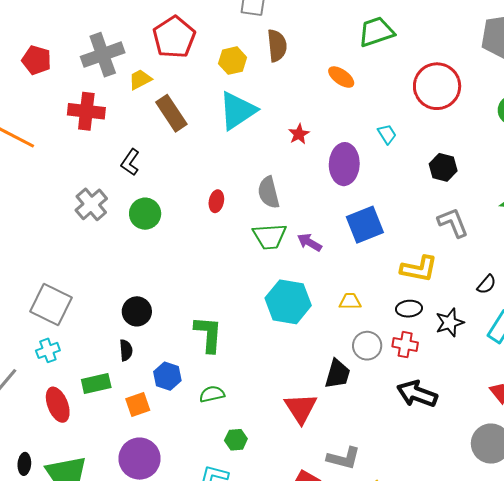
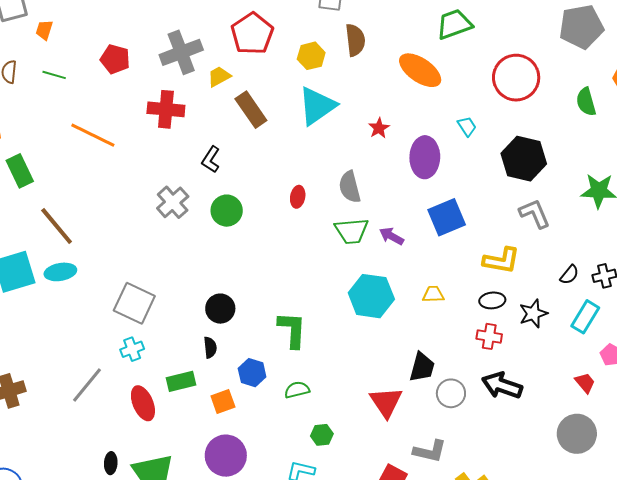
orange ellipse: (341, 77) -> (420, 70), size x1.6
black hexagon: (443, 167) -> (524, 159), size x1.6
gray circle: (367, 346) -> (451, 393), moved

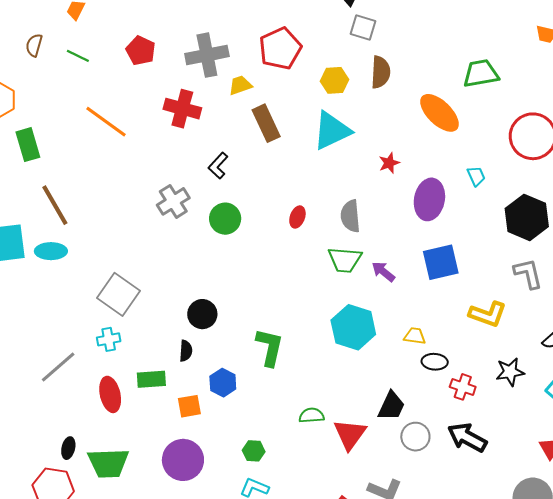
black ellipse: (492, 300) -> (435, 362), moved
green semicircle: (297, 390) -> (312, 415), moved
green hexagon: (322, 435) -> (254, 451), moved

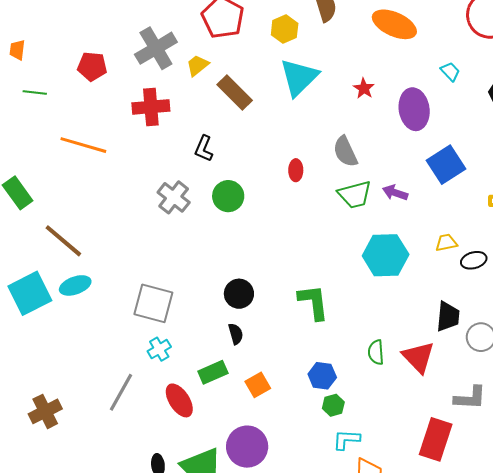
blue hexagon: (223, 383) -> (322, 376), moved
green semicircle: (312, 415) -> (376, 352), turned -70
purple circle: (183, 460) -> (247, 447), moved

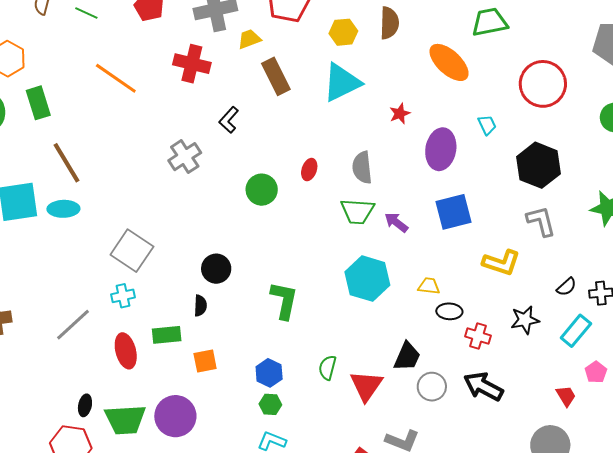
green circle: (228, 196) -> (262, 190), moved

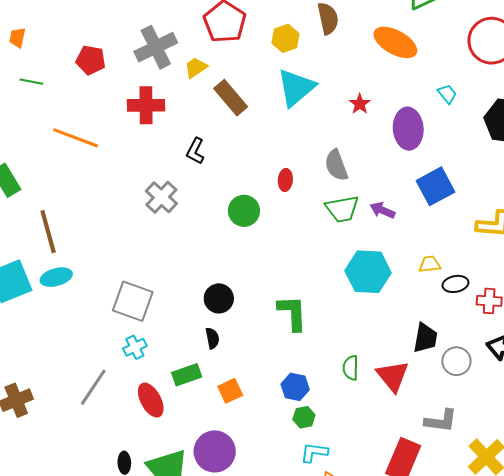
brown line: (66, 163) -> (48, 232), turned 30

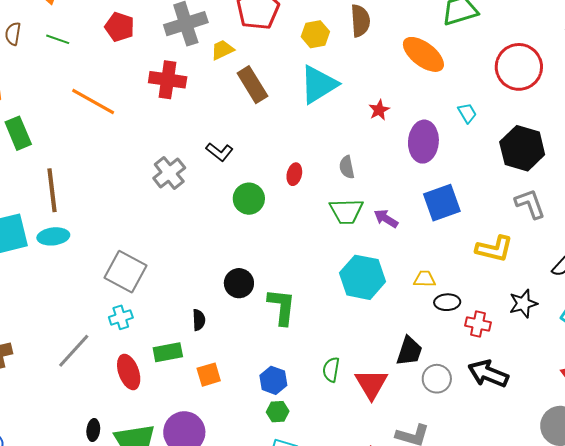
black L-shape: (195, 151) -> (219, 152), moved, turned -88
gray semicircle: (336, 165) -> (347, 167), size x0.7
black circle: (219, 298) -> (239, 283), moved

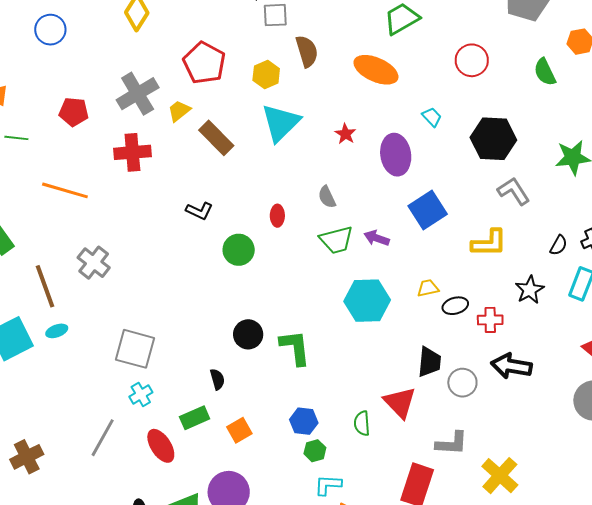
red circle: (519, 67) -> (472, 60), size x0.7
gray cross: (169, 173) -> (94, 263), moved
cyan ellipse: (53, 236) -> (57, 331), size x0.7
green semicircle: (331, 370) -> (362, 423), moved

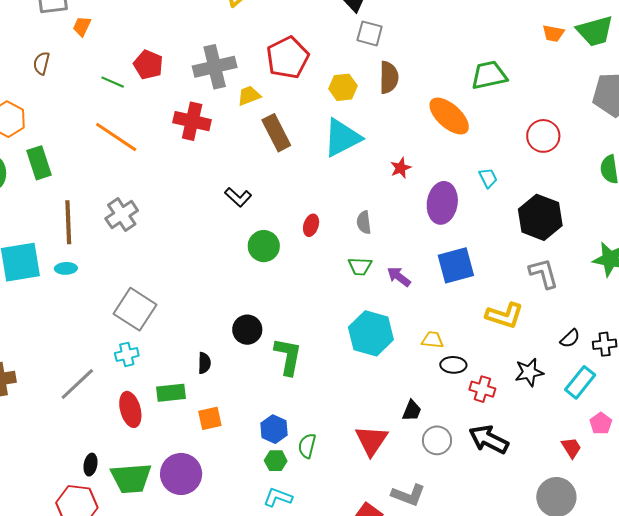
green line: (16, 138) -> (113, 82), moved
green trapezoid: (336, 240) -> (360, 266), size x0.7
black trapezoid: (429, 362) -> (412, 411), size x0.7
green semicircle: (362, 423) -> (307, 446), moved

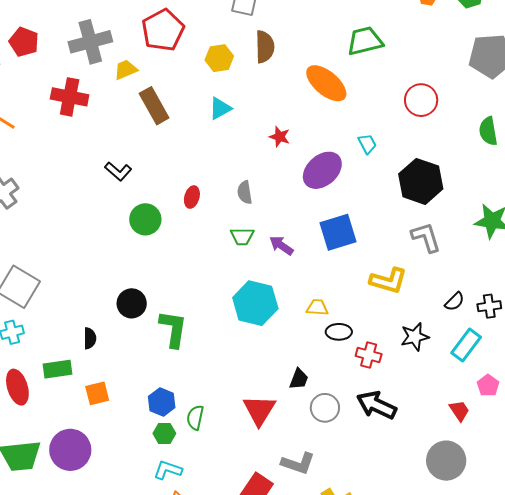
cyan triangle: (342, 138) -> (220, 108), size x0.6
red star: (401, 168) -> (280, 137), turned -30
purple ellipse: (442, 203) -> (322, 170), turned 42

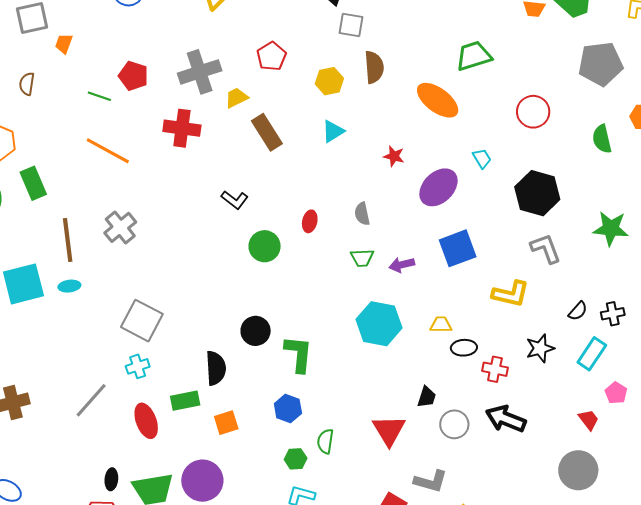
red pentagon: (163, 30) -> (271, 56), size x0.7
purple arrow: (281, 245) -> (402, 265), turned -45
black semicircle: (90, 338) -> (216, 368), size x1.6
blue hexagon: (162, 402) -> (288, 409), moved

